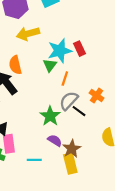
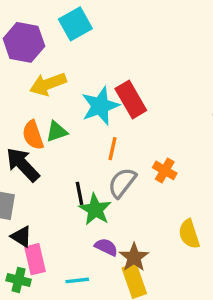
red rectangle: (79, 49) -> (131, 100), size x1.5
green triangle: (50, 65) -> (57, 132), moved, turned 40
black line: (79, 111) -> (79, 193), moved, turned 48

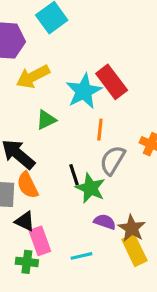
orange semicircle: (33, 135) -> (28, 185), moved

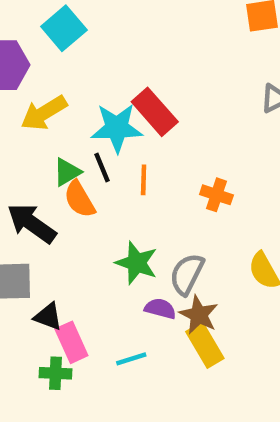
cyan star: (84, 91) -> (117, 128), turned 30
gray semicircle: (113, 160) -> (187, 274), moved
black line: (74, 175) -> (102, 168), moved
orange semicircle: (28, 185) -> (79, 199), moved

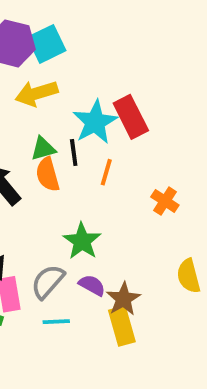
cyan square: (64, 28) -> (47, 44), moved
cyan star: (117, 128) -> (95, 122), turned 30
gray semicircle: (187, 274) -> (48, 282), moved

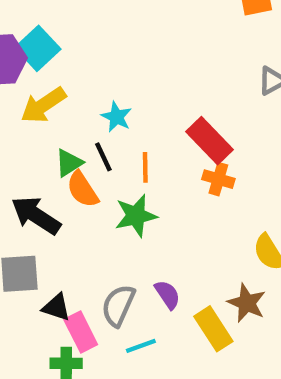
red rectangle: (131, 117) -> (209, 141), moved
cyan star: (95, 122) -> (116, 117), size x0.6
green star: (82, 241) -> (136, 216), moved, turned -30
purple semicircle: (92, 285) -> (167, 295), turned 44
brown star: (123, 299) -> (247, 303), moved

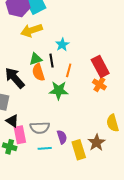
purple semicircle: (167, 295) -> (62, 137), moved
gray semicircle: (118, 305) -> (40, 128), turned -132

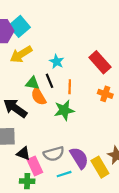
green triangle: (36, 59) -> (32, 83), turned 40
red rectangle: (100, 67) -> (100, 62), moved
purple semicircle: (62, 137) -> (79, 158), size x1.5

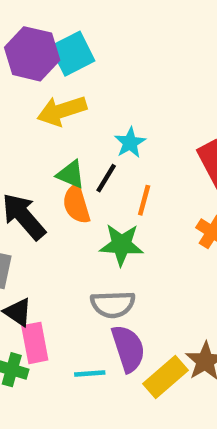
black line: (49, 81) -> (106, 178), turned 40
gray semicircle: (54, 154) -> (113, 304), moved
yellow rectangle: (100, 167) -> (165, 377), turned 66

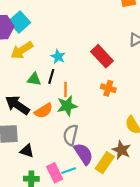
orange line: (144, 200) -> (66, 90), moved
orange semicircle: (76, 204) -> (44, 111), moved, turned -90
gray semicircle: (113, 304) -> (71, 135), turned 120
pink rectangle: (35, 343) -> (55, 173), moved

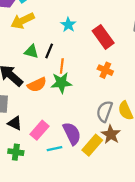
cyan star: (58, 57) -> (68, 25), moved
gray semicircle: (71, 135) -> (104, 111), moved
pink rectangle: (55, 173) -> (40, 130), moved, turned 60

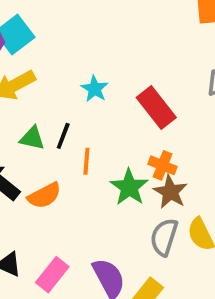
green star: (61, 83) -> (129, 187), moved, turned -30
brown star: (111, 134) -> (170, 192), moved

